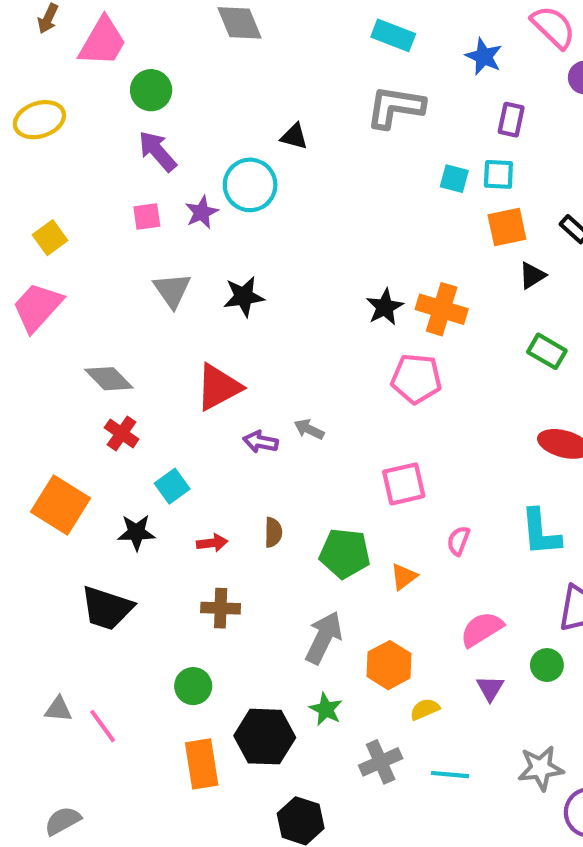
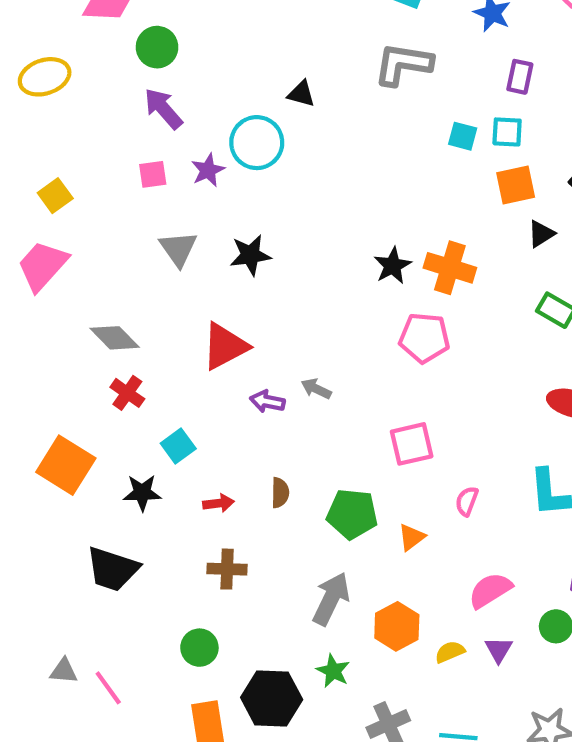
yellow semicircle: (425, 709) -> (450, 652), moved

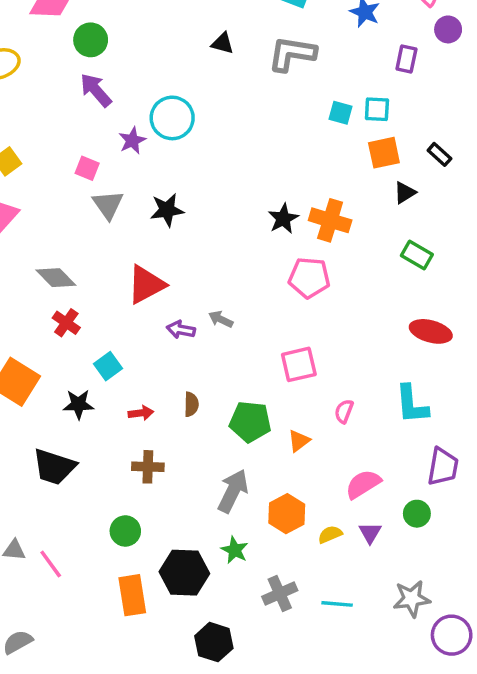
purple rectangle: (520, 77) -> (406, 59), moved
black triangle: (301, 94) -> (222, 43), moved
pink square: (153, 174) -> (87, 168), moved, turned 30

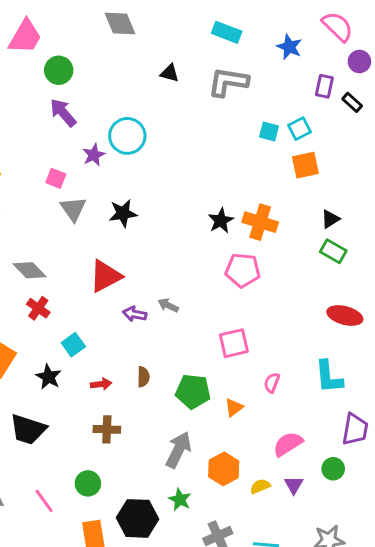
cyan square: (377, 109) -> (300, 129), turned -30
black rectangle: (439, 154) -> (352, 102), moved
black triangle: (405, 193) -> (330, 219), moved
black star: (78, 404) -> (48, 377), turned 30
pink line: (51, 564) -> (44, 501), moved

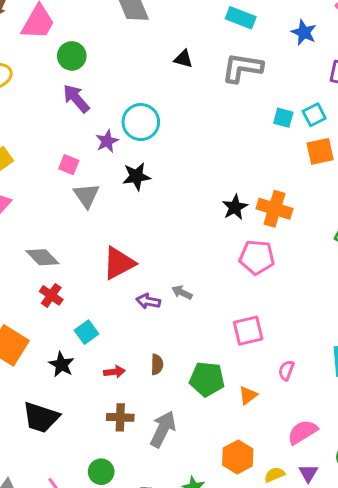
black star: (123, 213) -> (136, 176), moved
gray arrow: (178, 450) -> (163, 429), moved

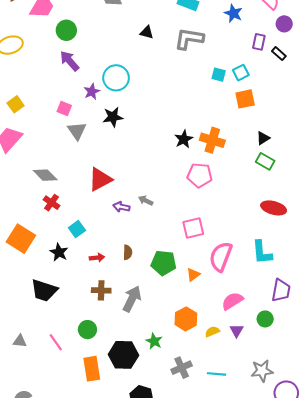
pink semicircle: (286, 370) -> (221, 257), size x2.0

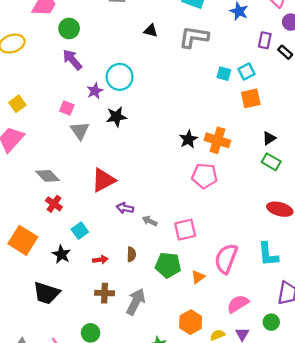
gray arrow: (146, 201) -> (150, 221), moved
pink square: (193, 228) -> (185, 230), moved

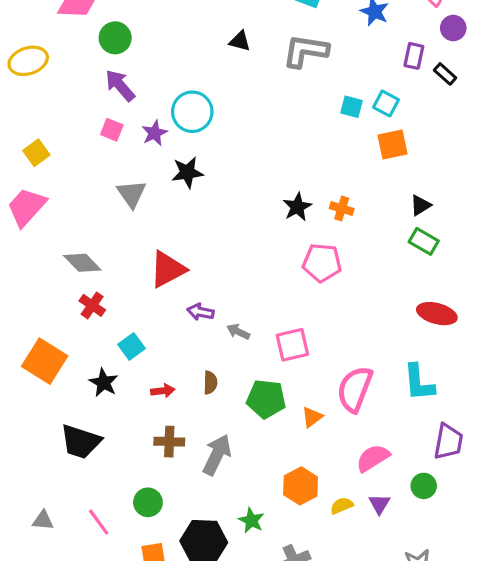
cyan square: (246, 72) -> (386, 104), turned -35
pink square: (67, 108) -> (112, 130), moved
orange cross: (217, 140) -> (342, 209), size x0.6

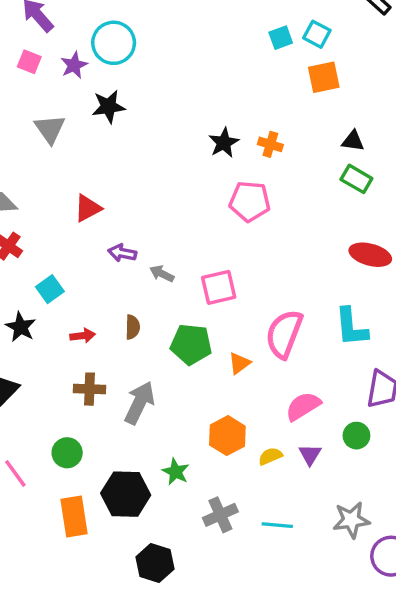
cyan square: (351, 107) -> (281, 38), turned -35
black triangle: (420, 205) -> (353, 141), turned 40
red triangle: (168, 269) -> (88, 208), size x0.7

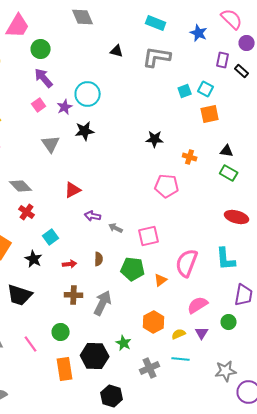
pink square: (29, 62) -> (39, 105), turned 32
black star: (224, 143) -> (155, 139), moved, turned 30
orange cross: (270, 144) -> (190, 157), moved
cyan line: (277, 525) -> (181, 359), moved

